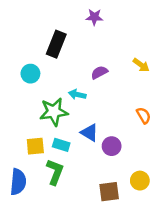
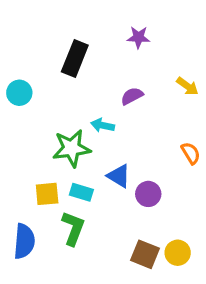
purple star: (94, 17) -> (138, 37), moved
cyan circle: (30, 74) -> (19, 93), moved
yellow circle: (140, 181) -> (178, 253), moved
brown square: (109, 192) -> (145, 254), turned 30

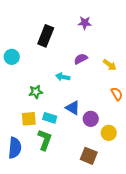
yellow arrow: (187, 86) -> (110, 65), moved
green star: (72, 148) -> (36, 92), moved, size x0.6
yellow circle: (178, 253) -> (109, 133), moved

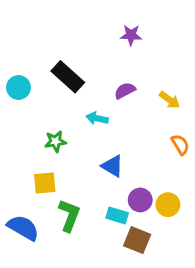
black rectangle: (46, 36) -> (68, 77), moved, turned -70
cyan rectangle: (50, 118) -> (117, 215), moved
purple circle: (91, 119) -> (140, 200), moved
blue semicircle: (15, 148) -> (23, 228), turned -65

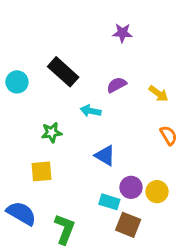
green L-shape: (69, 215) -> (65, 229), moved

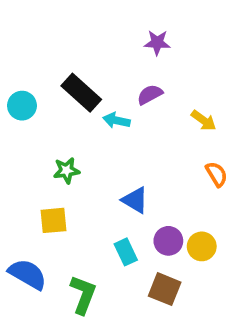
purple semicircle: (117, 85) -> (150, 94), moved
cyan arrow: (91, 111) -> (116, 120), moved
cyan rectangle: (109, 202) -> (126, 252), moved, turned 48

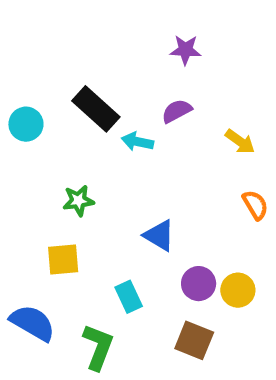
cyan rectangle: (126, 252) -> (129, 297), moved

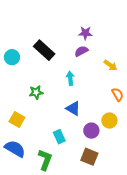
purple star: (185, 50) -> (85, 33), moved
cyan arrow: (137, 142) -> (70, 78), moved, turned 72
yellow square: (63, 260) -> (17, 119), moved, turned 35
yellow circle: (238, 290) -> (109, 121), moved

